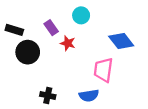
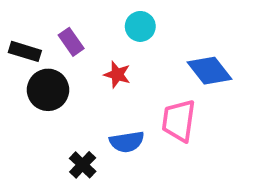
purple rectangle: (51, 28) -> (71, 42), moved
black cross: (48, 96) -> (83, 165), turned 32
blue semicircle: (89, 96) -> (127, 142), moved

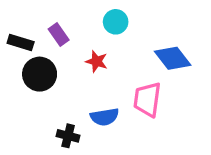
black cross: (83, 165) -> (68, 136), turned -30

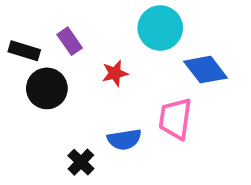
cyan circle: (116, 22) -> (160, 28), moved, size x1.5
red star: (97, 61) -> (115, 73), turned -30
black cross: (68, 136) -> (81, 162), turned 30

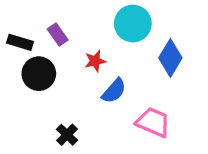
blue diamond: (206, 70) -> (170, 58), turned 69
pink trapezoid: (175, 119) -> (153, 122), moved, turned 105
blue semicircle: (124, 139) -> (114, 91), moved, turned -40

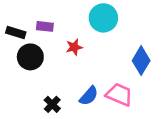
purple rectangle: (58, 34) -> (45, 26), turned -49
blue diamond: (170, 58) -> (141, 61), moved
blue semicircle: (114, 91) -> (89, 96), moved

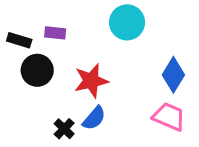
red star: (74, 47) -> (91, 81), moved, size x1.6
pink trapezoid: (119, 95) -> (169, 117), moved
blue semicircle: (89, 96) -> (94, 118), moved

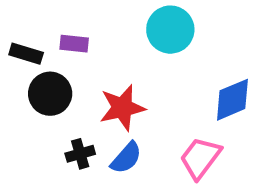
blue diamond: (173, 75) -> (232, 100), turned 36
pink trapezoid: (169, 117) -> (200, 158), moved, turned -76
black cross: (64, 129) -> (80, 154), moved, turned 30

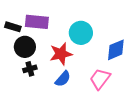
cyan circle: (170, 30) -> (81, 33), moved
purple rectangle: (74, 44) -> (37, 22), size x1.6
black cross: (80, 154) -> (30, 69), moved

